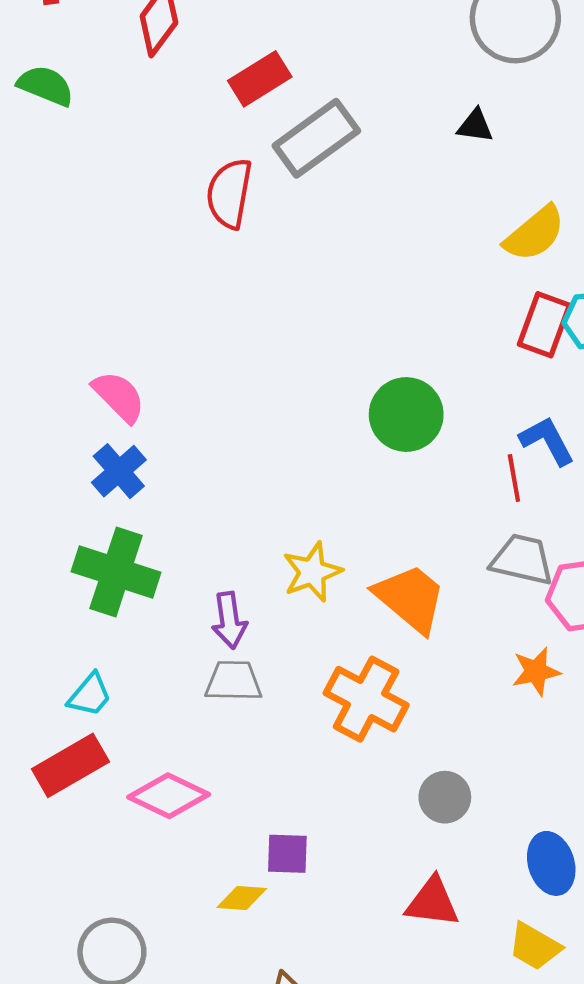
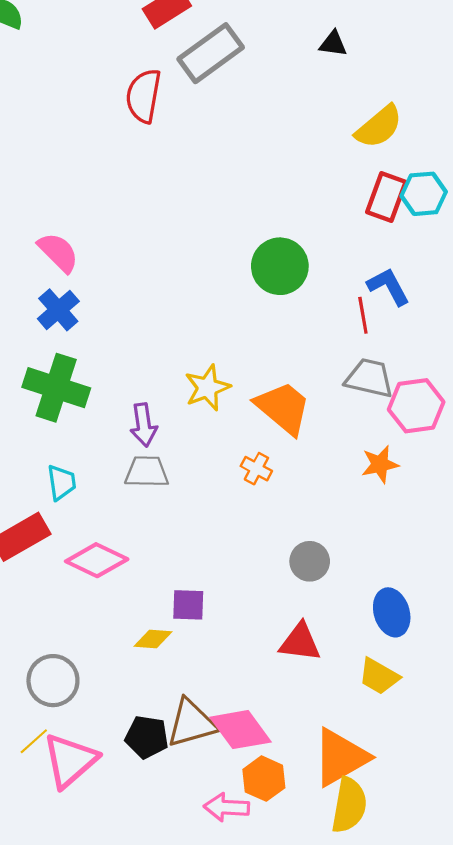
cyan trapezoid: (90, 695) -> (61, 482), moved, turned -48
orange cross: (366, 699) -> (256, 469), moved, size x0.5

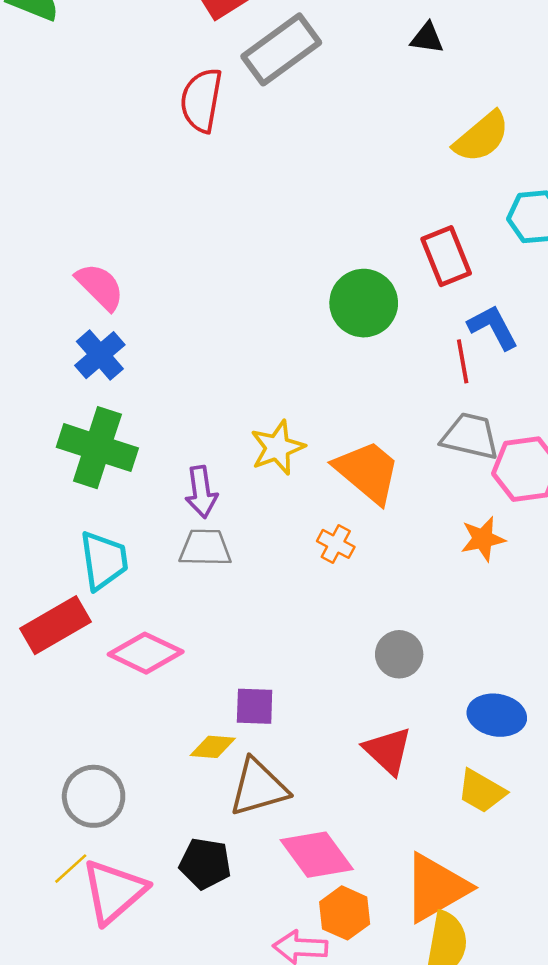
red rectangle: (386, 197) -> (446, 256), moved, turned -42
cyan trapezoid: (61, 482) -> (104, 560), size x1.4
blue ellipse: (392, 612) -> (497, 715), turned -63
red triangle: (300, 642) -> (388, 751), turned 36
brown triangle: (191, 723) -> (258, 787), moved

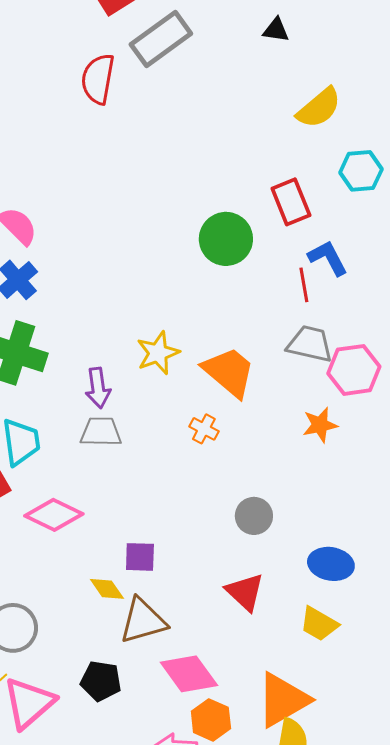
yellow diamond: (213, 747) -> (107, 589), turned 51

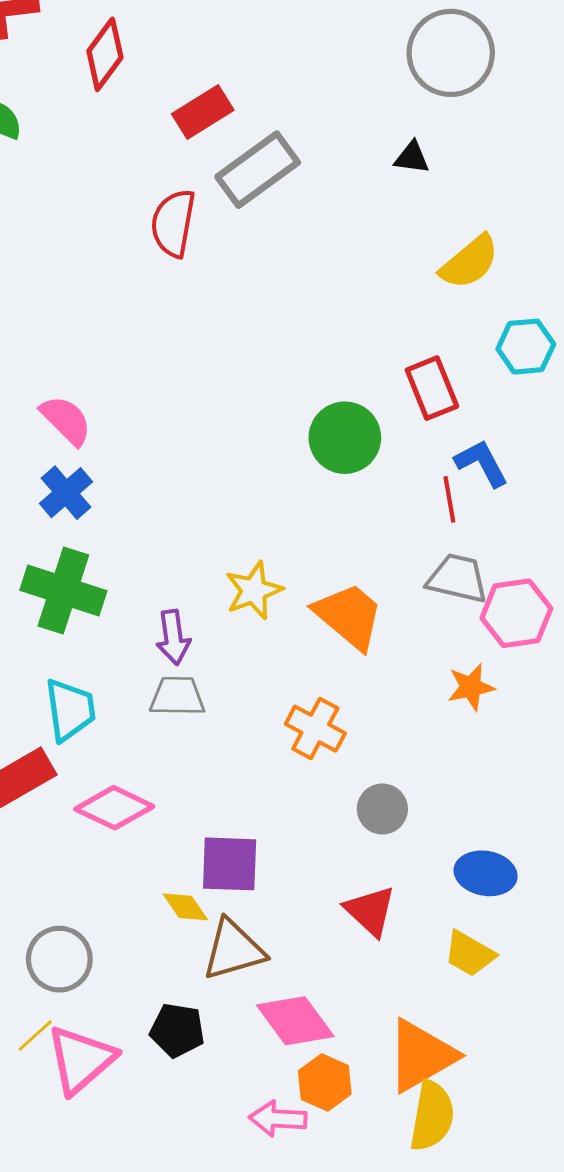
orange cross: (204, 429) -> (315, 729), moved, size x1.5
purple square: (140, 557) -> (230, 864), size x1.4

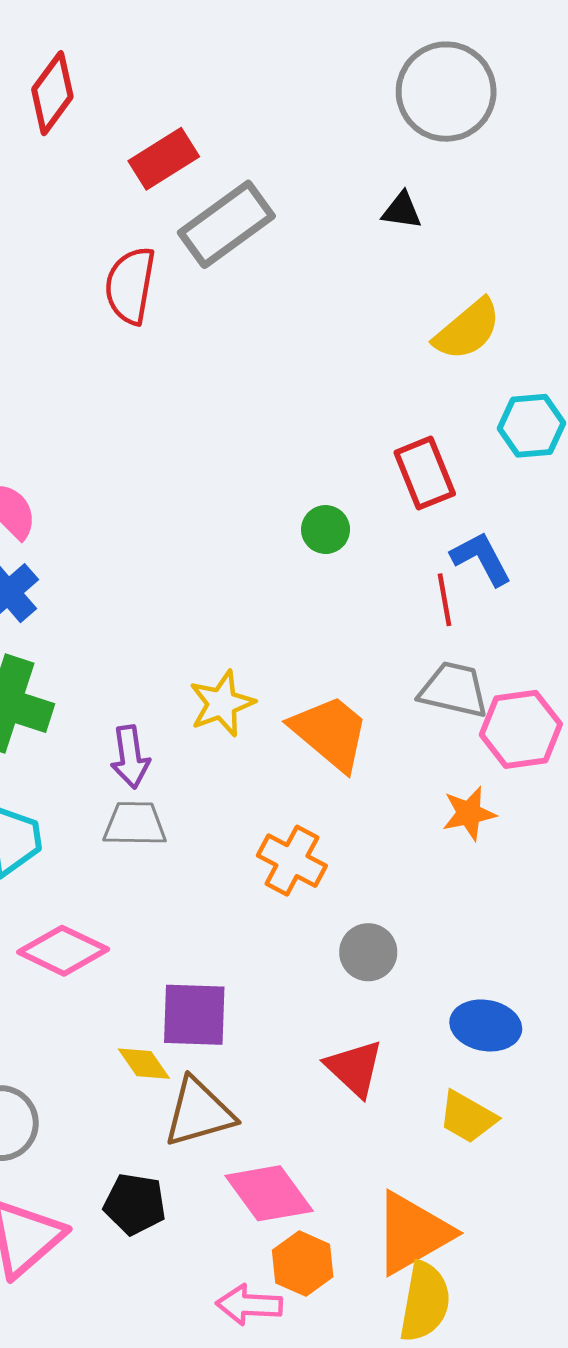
green circle: (345, 438) -> (326, 530), size x0.6

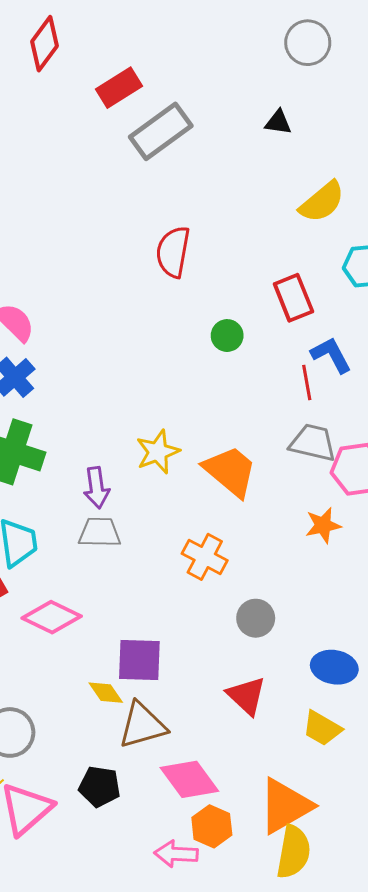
gray circle: (446, 92) -> (308, 43), size x0.7
red semicircle: (130, 285) -> (173, 252), moved

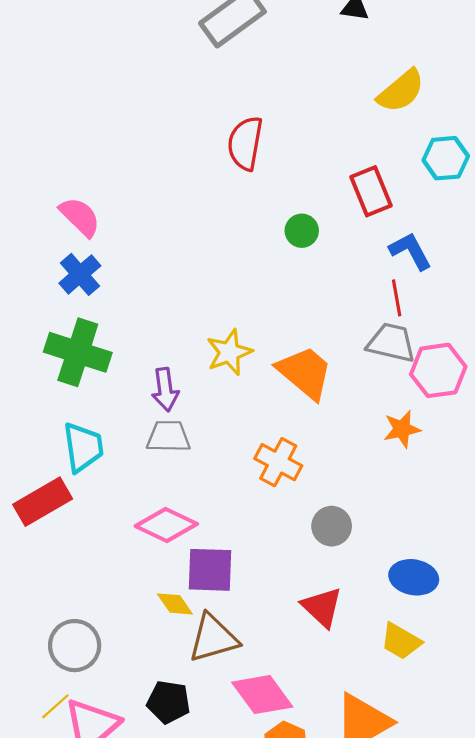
red line: (307, 382) -> (397, 298), moved
pink diamond: (52, 617) -> (166, 525), moved

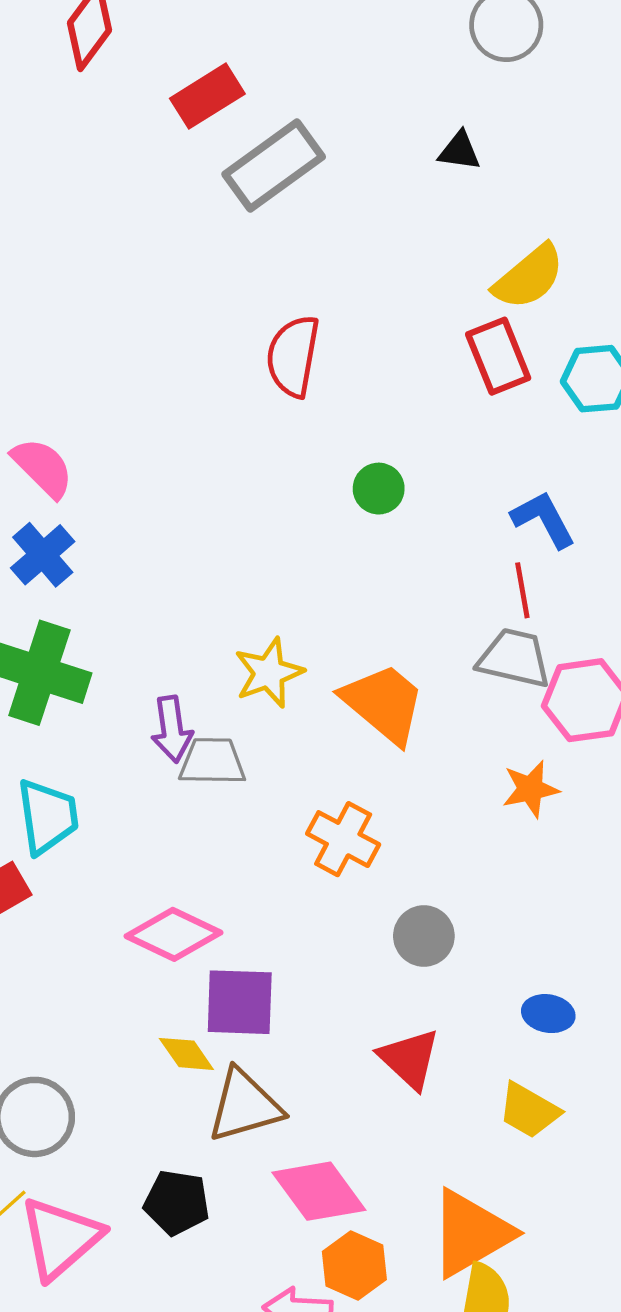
red rectangle: (371, 191) -> (498, 356), moved
gray trapezoid: (168, 437) -> (212, 762), moved
blue ellipse: (414, 577) -> (548, 1014), size x0.7

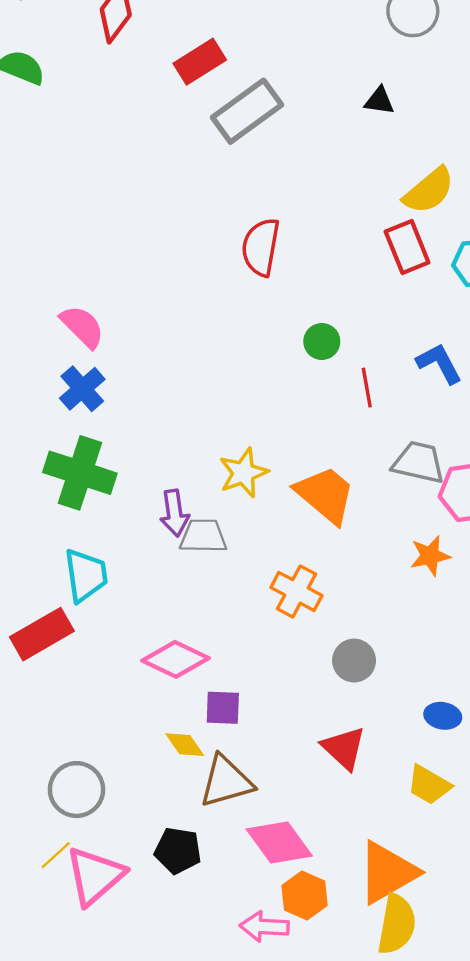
red line: (522, 590) -> (367, 388), moved
purple square: (240, 1002) -> (223, 708), size x0.7

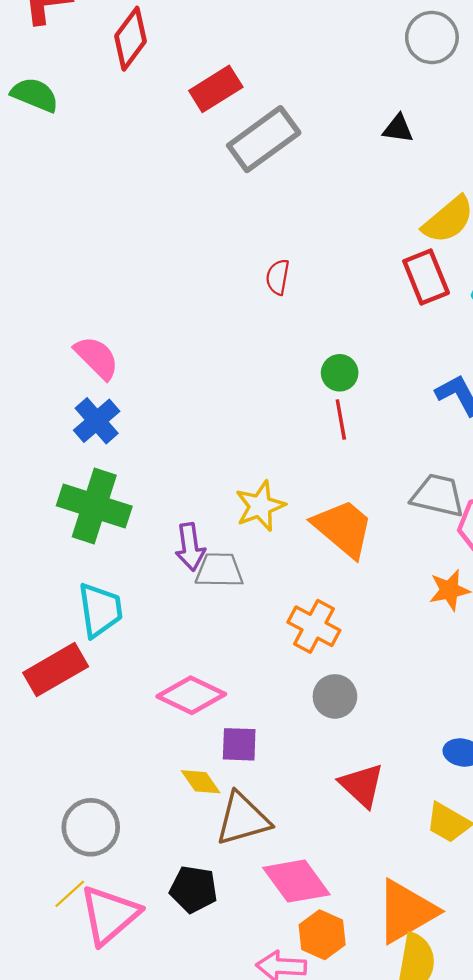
red semicircle: (261, 247) -> (278, 277), size x0.6
red line: (367, 388) -> (341, 420), moved
gray circle: (354, 661) -> (335, 696), moved

